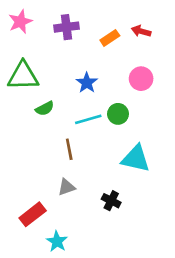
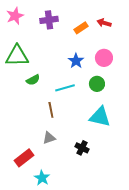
blue star: (87, 83) -> (76, 61), moved
green circle: (118, 114) -> (97, 84), moved

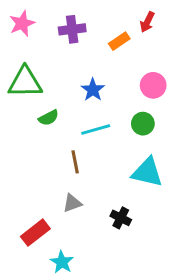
red arrow: (104, 23) -> (147, 22), moved, turned -80
blue star: (76, 61) -> (93, 90), moved

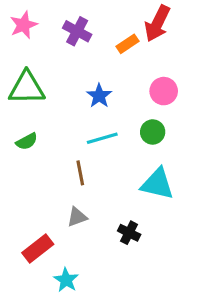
red arrow: (147, 22) -> (157, 23), size x1.6
purple cross: (72, 29) -> (77, 31), turned 35
green semicircle: (49, 118) -> (27, 141), moved

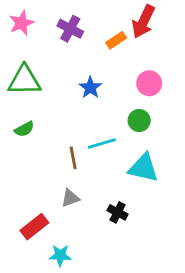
cyan line: (102, 138) -> (102, 143), moved
cyan star: (66, 280) -> (60, 255), turned -30

